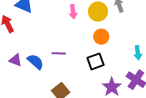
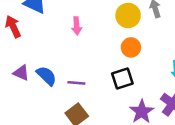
pink arrow: (73, 12) -> (77, 26), moved
purple line: (59, 53) -> (76, 83), moved

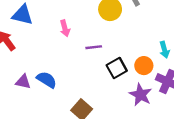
orange circle: (131, 47) -> (144, 66), moved
purple line: (76, 83) -> (94, 47), moved

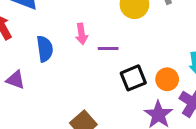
pink arrow: (65, 28) -> (82, 34), moved
blue semicircle: (47, 80) -> (45, 49), moved, turned 42

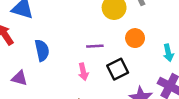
pink arrow: (82, 34) -> (83, 72), moved
orange circle: (167, 79) -> (135, 38), moved

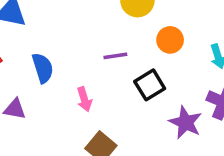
pink arrow: (83, 72) -> (84, 99), moved

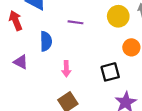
purple line: (115, 56) -> (76, 22), moved

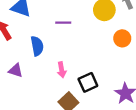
black square: (110, 72) -> (88, 82), moved

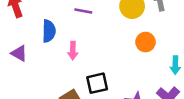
pink arrow: (62, 70) -> (73, 51), moved

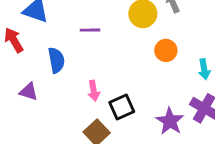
pink arrow: (73, 51) -> (94, 91), moved

